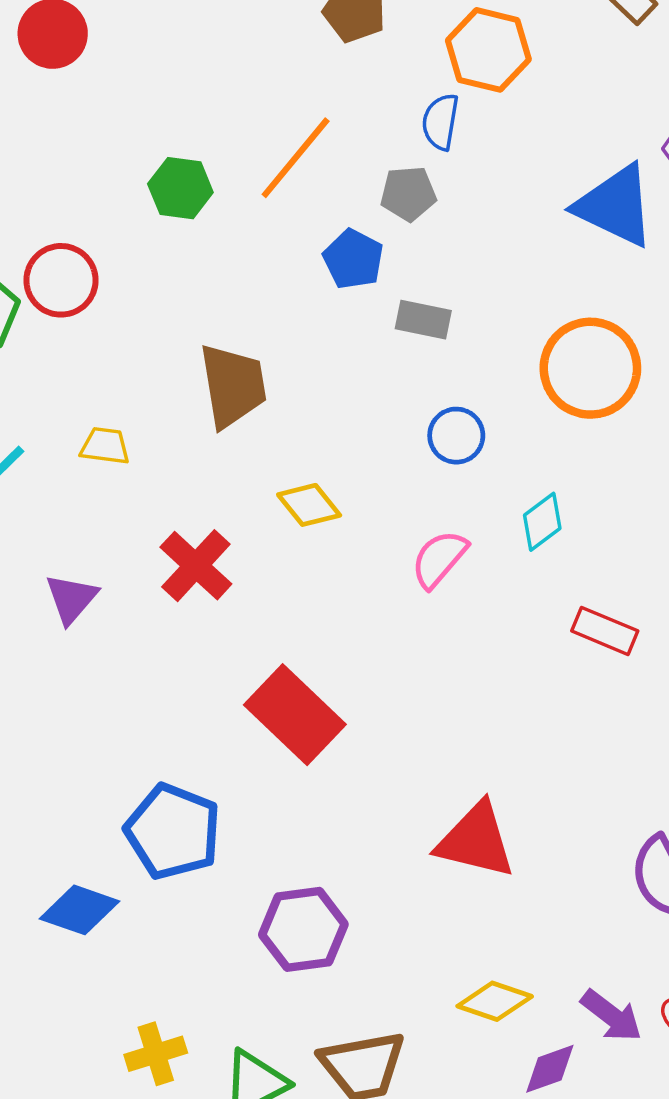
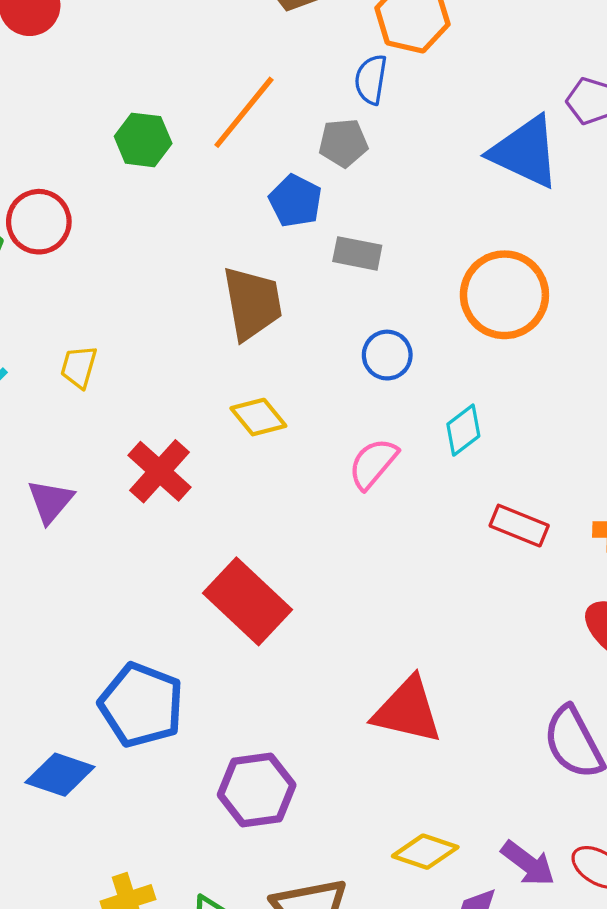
brown trapezoid: (233, 386) -> (252, 303), moved
yellow trapezoid: (105, 446) -> (79, 367), turned -81

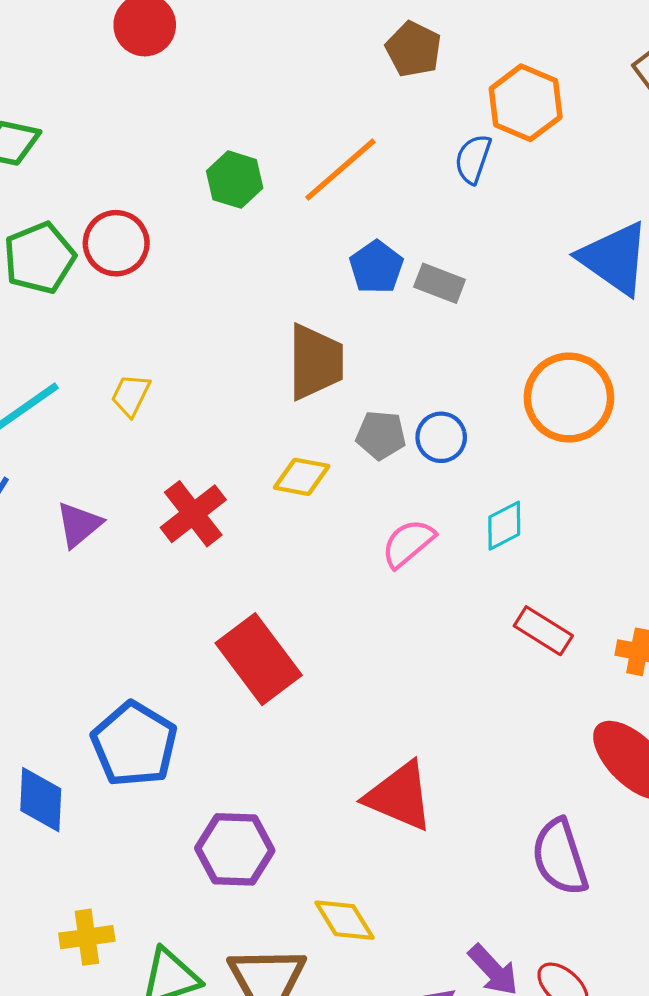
gray pentagon: (343, 143) -> (381, 435), moved
gray rectangle: (357, 253) -> (440, 283), moved
yellow diamond: (258, 417) -> (302, 477), turned -50
blue diamond: (60, 775) -> (41, 800), turned 64
yellow diamond: (425, 852) -> (344, 920), moved, turned 30

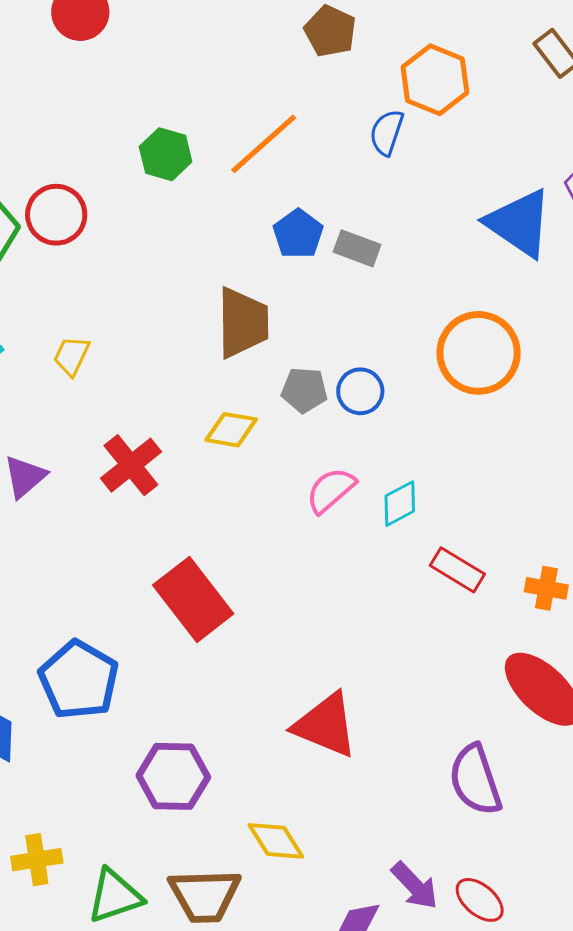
cyan diamond: (504, 526) -> (400, 504), moved

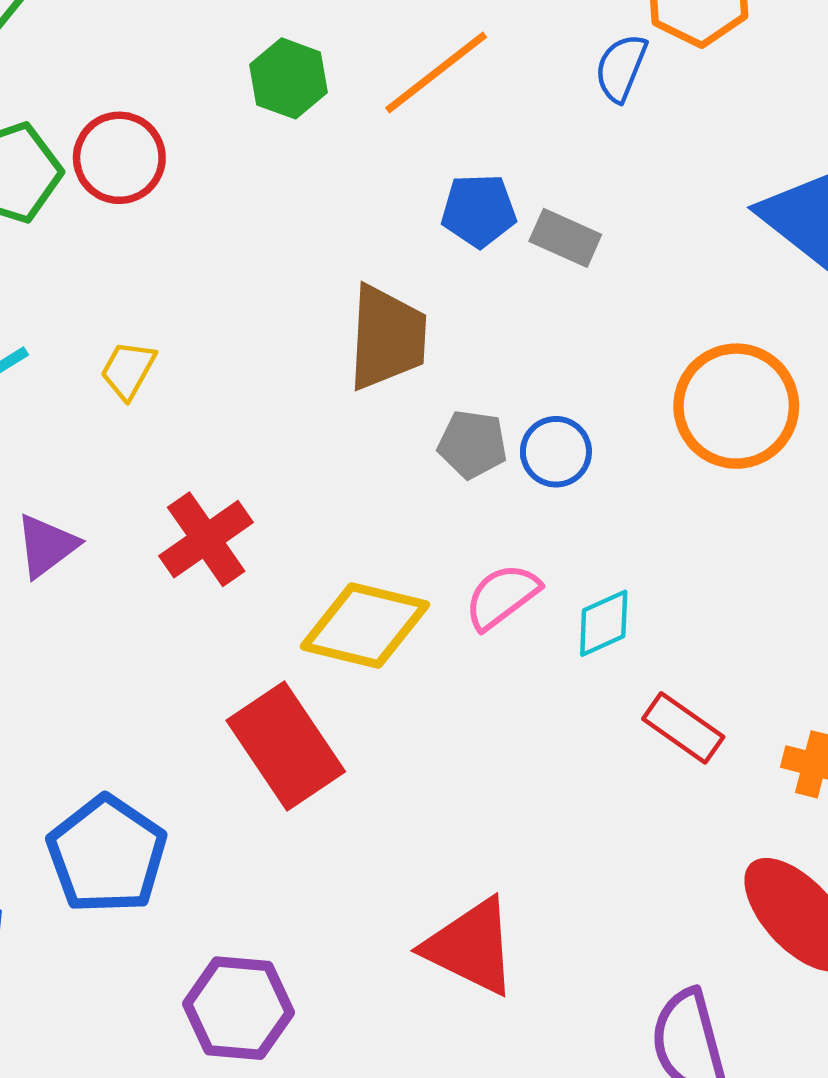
blue pentagon: (298, 234) -> (479, 211), turned 30
yellow diamond: (231, 430) -> (365, 626), moved, size x1.6

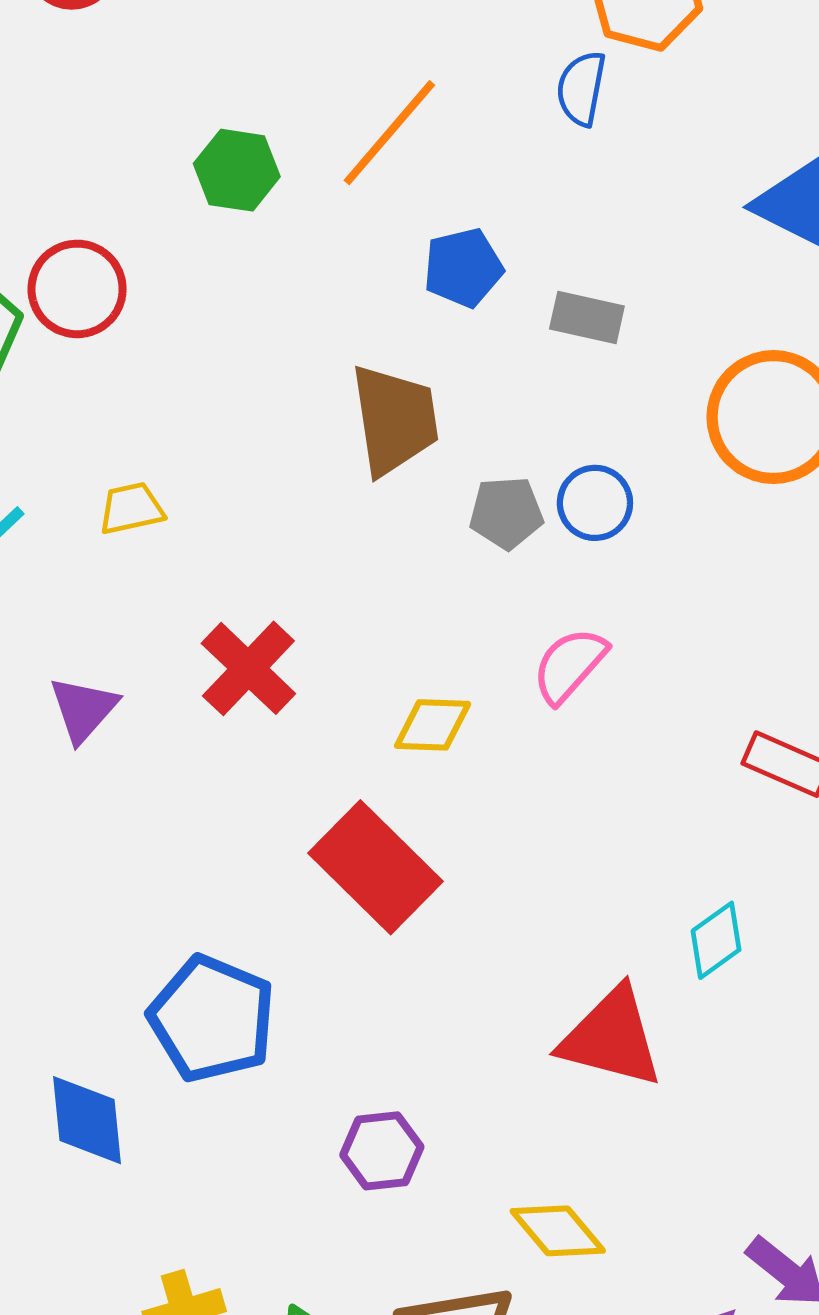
gray rectangle: (565, 238) -> (587, 318), moved
yellow trapezoid: (128, 370) -> (131, 508), turned 60
cyan diamond: (604, 623) -> (716, 940), moved
yellow diamond: (365, 626) -> (433, 725), size x0.6
purple hexagon: (238, 1008) -> (382, 1151), size x0.7

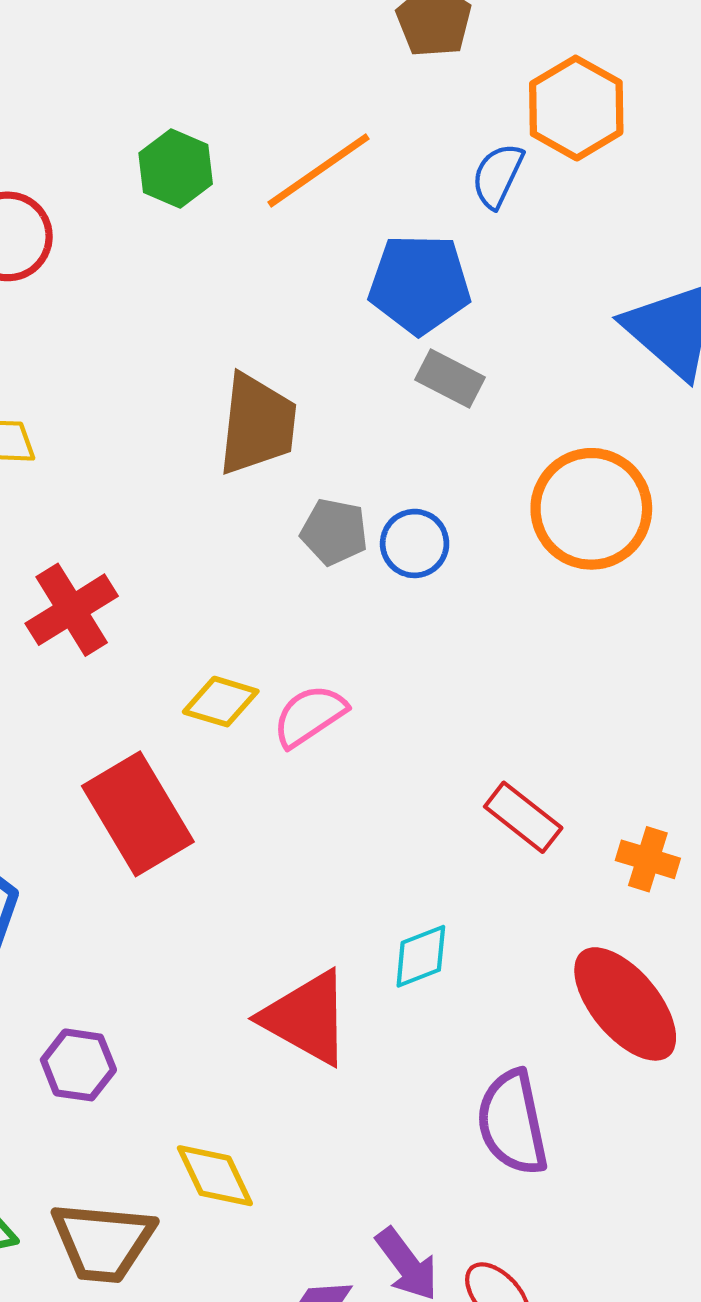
blue pentagon: (463, 268) -> (420, 284), moved, size x1.4
pink semicircle: (569, 665) -> (310, 716), moved

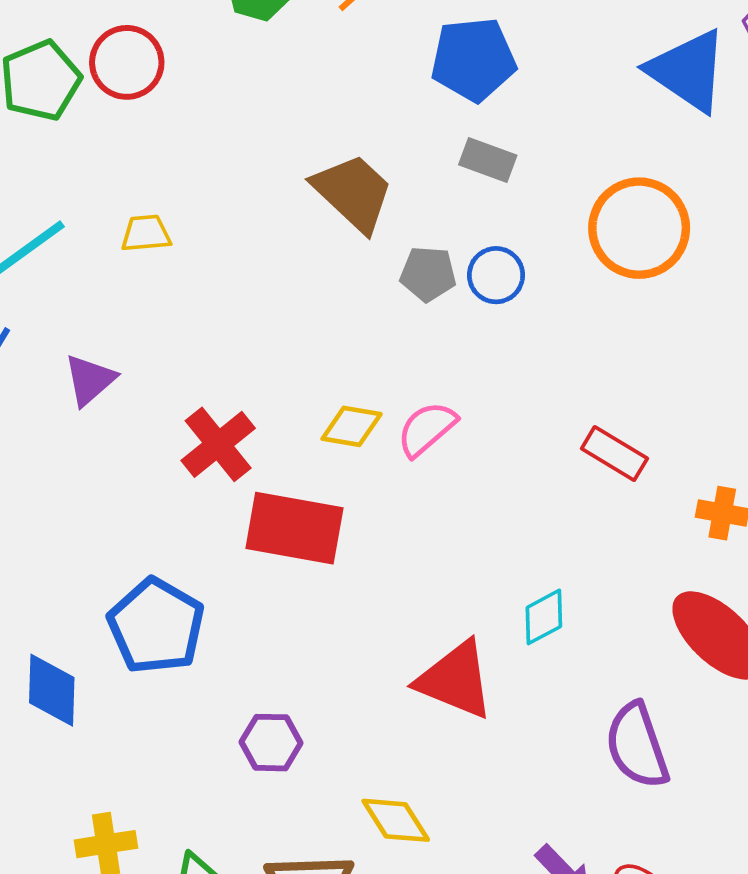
gray rectangle: (450, 378) -> (488, 160), moved
brown trapezoid: (257, 424) -> (353, 192), turned -46
red cross: (72, 610) -> (218, 444), moved
red rectangle: (138, 814) -> (294, 528), turned -42
red rectangle: (523, 817) -> (614, 454), moved

